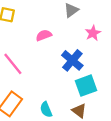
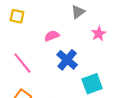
blue cross: (72, 60) -> (67, 60), moved

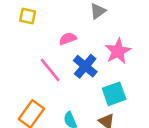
pink star: (99, 34) -> (118, 51), moved, size x1.5
pink line: (22, 63) -> (50, 70), moved

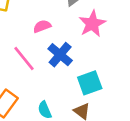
pink star: (118, 51) -> (92, 24), moved

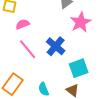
pink semicircle: (42, 26) -> (23, 24), moved

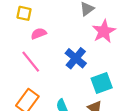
pink line: (28, 49) -> (31, 62), moved

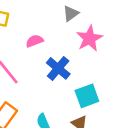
pink semicircle: (39, 34) -> (34, 41), moved

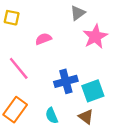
blue cross: (58, 68) -> (66, 81), moved, turned 35

